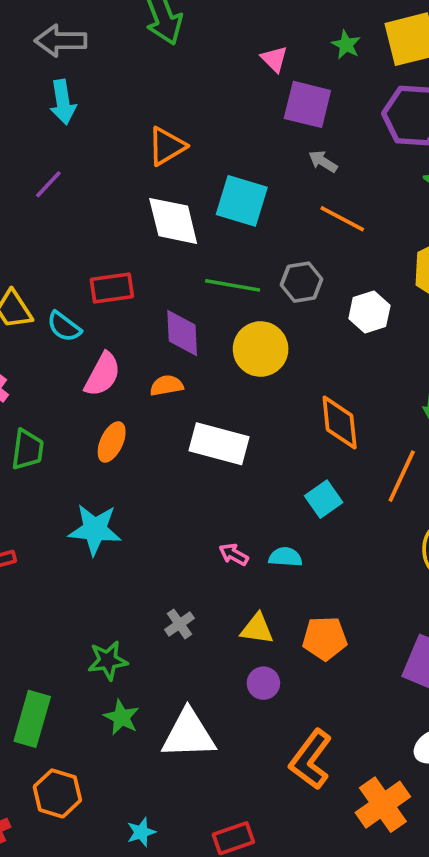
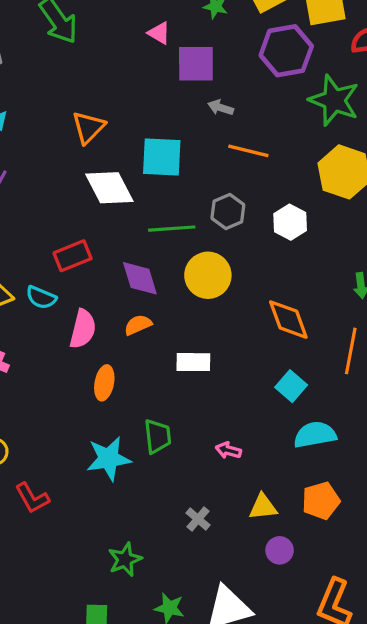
white rectangle: (219, 444) -> (193, 362), size x0.7
green trapezoid: (27, 450) -> (158, 436), moved
cyan semicircle: (285, 557) -> (315, 435), moved, size x1.5
green star: (108, 660) -> (125, 559), moved

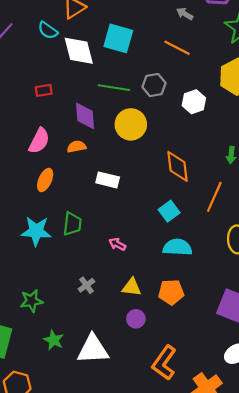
gray arrow: (221, 108) -> (185, 14), moved
red rectangle: (73, 256) -> (44, 90), size x0.7
cyan semicircle: (41, 298) -> (48, 30), moved

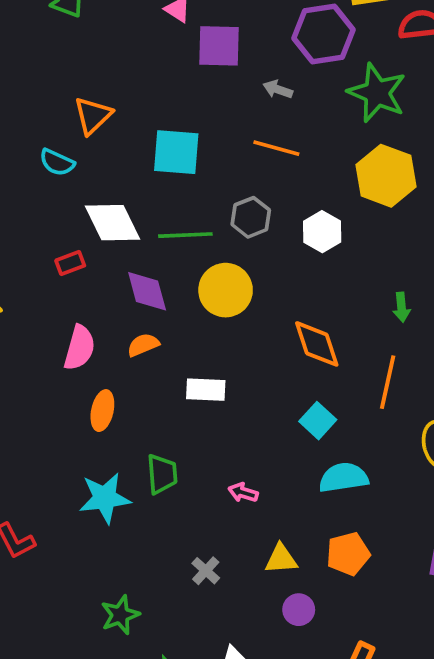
white diamond: (79, 51) -> (112, 223), moved

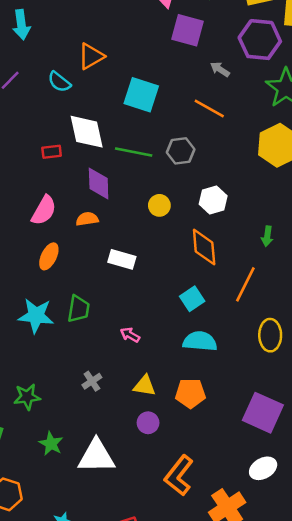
white hexagon: (322, 232) -> (213, 200), moved
yellow circle: (226, 290) -> (159, 205), moved, size x0.6

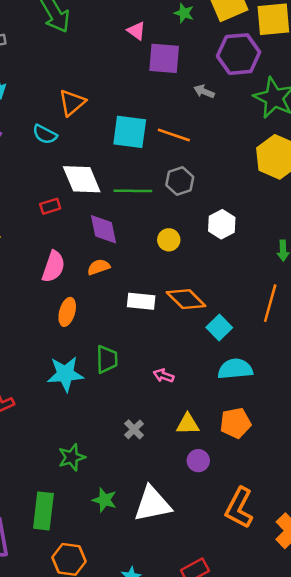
orange line: (209, 109) -> (174, 135), moved
orange diamond: (204, 247) -> (186, 299), moved, turned -30

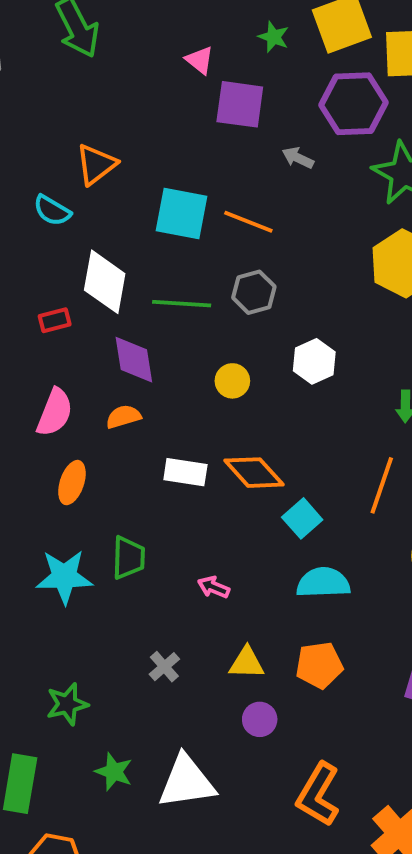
white diamond: (82, 179) -> (105, 282), turned 30

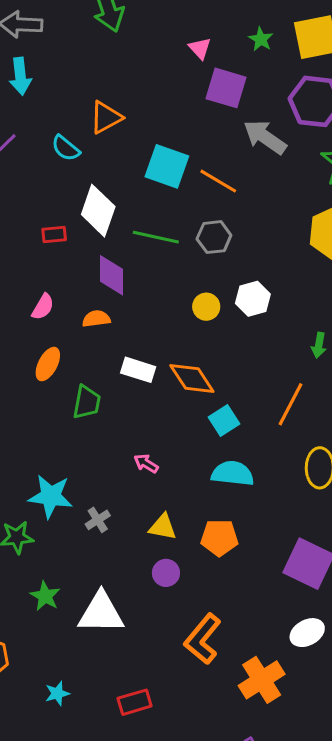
gray arrow: (298, 158) -> (265, 137), size x1.8
yellow circle: (232, 381) -> (206, 307), moved
pink semicircle: (55, 412) -> (43, 307), size x0.7
green trapezoid: (129, 558) -> (87, 402), moved
cyan star: (64, 577) -> (51, 496), moved

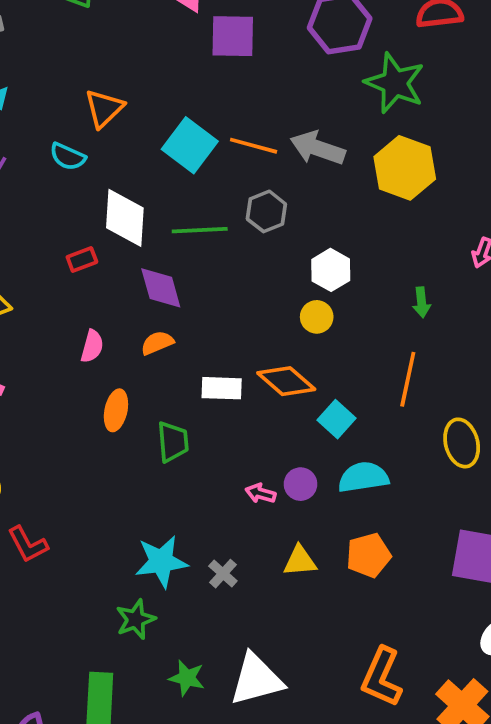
gray arrow: (265, 137) -> (318, 148), moved
cyan square: (167, 166) -> (190, 145), turned 33
yellow circle: (206, 307) -> (317, 317), moved
purple circle: (166, 573) -> (301, 484), moved

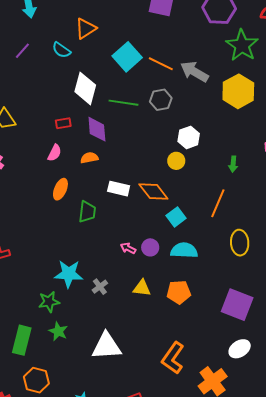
red rectangle: (82, 260) -> (63, 123), moved
green star: (187, 678) -> (58, 331), moved

